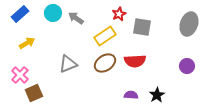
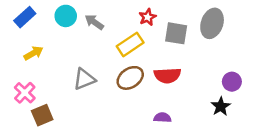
gray ellipse: (189, 24) -> (212, 23), moved
black star: (157, 95) -> (221, 106), moved

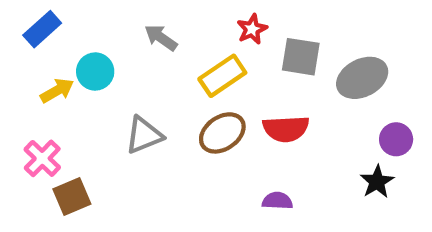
cyan circle: (66, 16) -> (95, 72), moved
gray ellipse: (212, 23) -> (362, 78), moved, turned 44

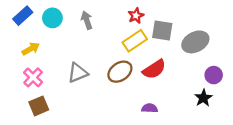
gray arrow: (161, 38) -> (87, 20), turned 36
cyan circle: (95, 72) -> (52, 18), moved
yellow rectangle: (222, 76) -> (135, 41), moved
red semicircle: (286, 129) -> (154, 69), turned -30
pink cross: (42, 158) -> (33, 77), moved

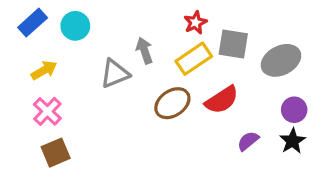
gray arrow: (87, 20) -> (144, 51), moved
gray triangle: (78, 73) -> (115, 74), moved
purple circle: (214, 75) -> (294, 110), moved
purple semicircle: (150, 108) -> (248, 141), moved, turned -42

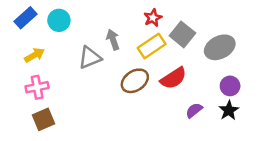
gray square: (233, 44) -> (182, 34), turned 30
pink cross: (47, 111) -> (37, 87), turned 35

